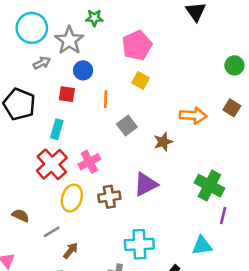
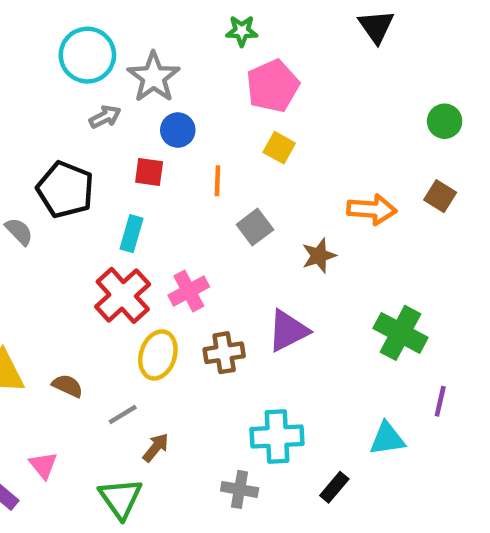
green star: (94, 18) -> (242, 31), moved
purple line: (223, 216) -> (440, 401), moved

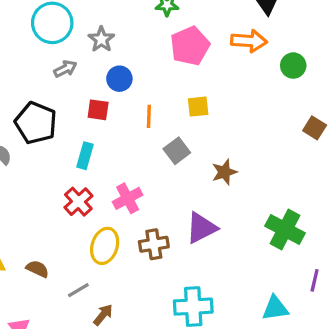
gray star: (154, 77) -> (101, 39), size x0.7
green circle: (445, 121) -> (293, 66), moved
yellow square: (279, 148) -> (198, 107), moved, turned -35
orange arrow: (372, 209) -> (249, 41), moved
red cross: (123, 295) -> (78, 202), size x0.7

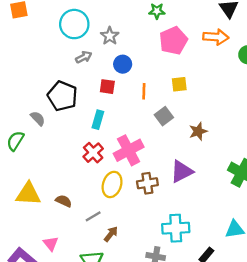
pink cross: (128, 198) -> (129, 150), size x1.4

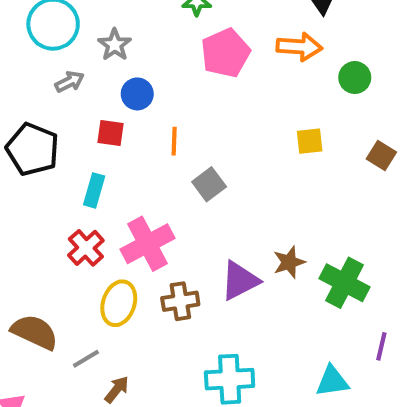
yellow square: (179, 84) -> (310, 141), moved
brown star: (198, 131) -> (289, 262), moved
brown semicircle: (64, 201) -> (35, 332), size x1.6

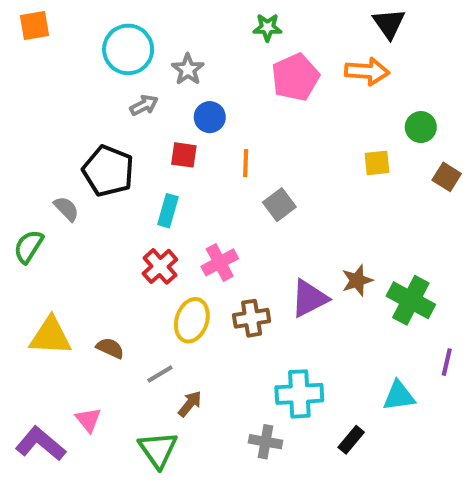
green circle: (355, 78) -> (421, 127), moved
pink cross: (147, 244) -> (220, 262), size x0.7
brown semicircle: (35, 332) -> (110, 348), size x0.6

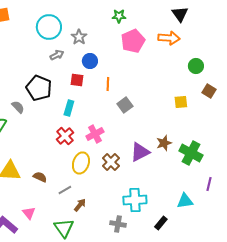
yellow square: (377, 163) -> (181, 102), moved
brown cross: (252, 318) -> (111, 162), turned -36

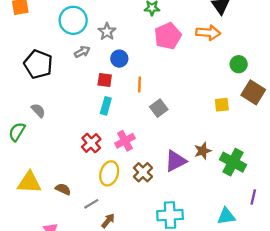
black pentagon: (39, 88) -> (38, 64), moved
brown square: (209, 91) -> (253, 92), size x1.5
cyan rectangle: (69, 108) -> (106, 106), moved

